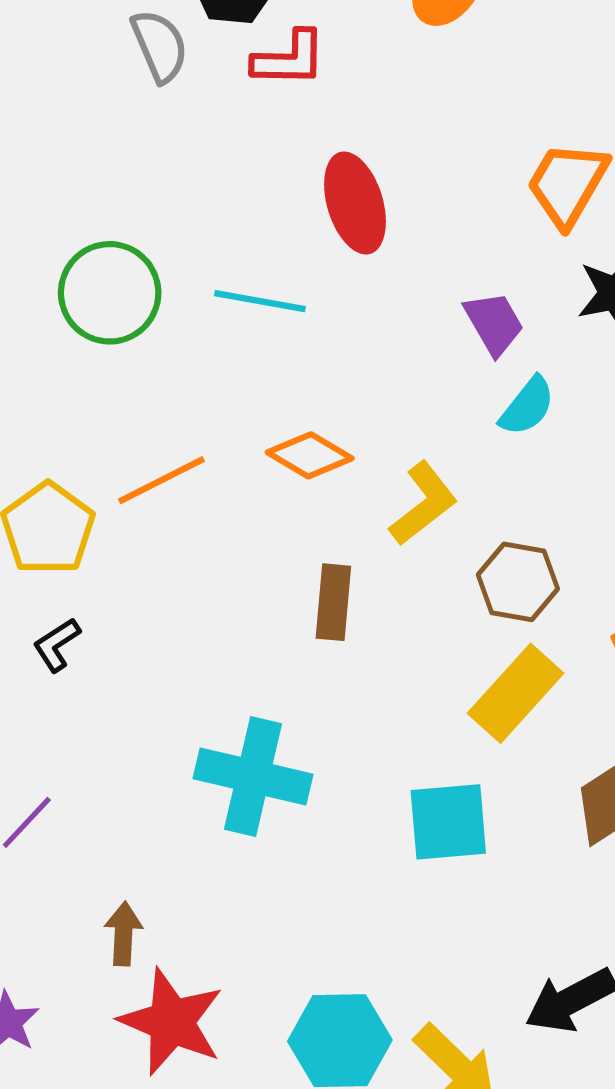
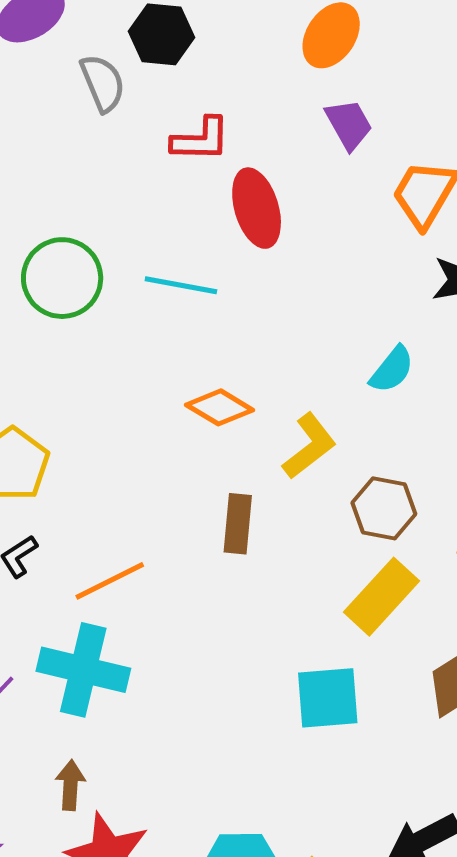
red L-shape: (289, 59) -> (201, 140), moved
purple trapezoid: (494, 323) -> (349, 124), moved
orange line: (161, 480) -> (110, 581), moved
cyan cross: (253, 776) -> (83, 670), moved

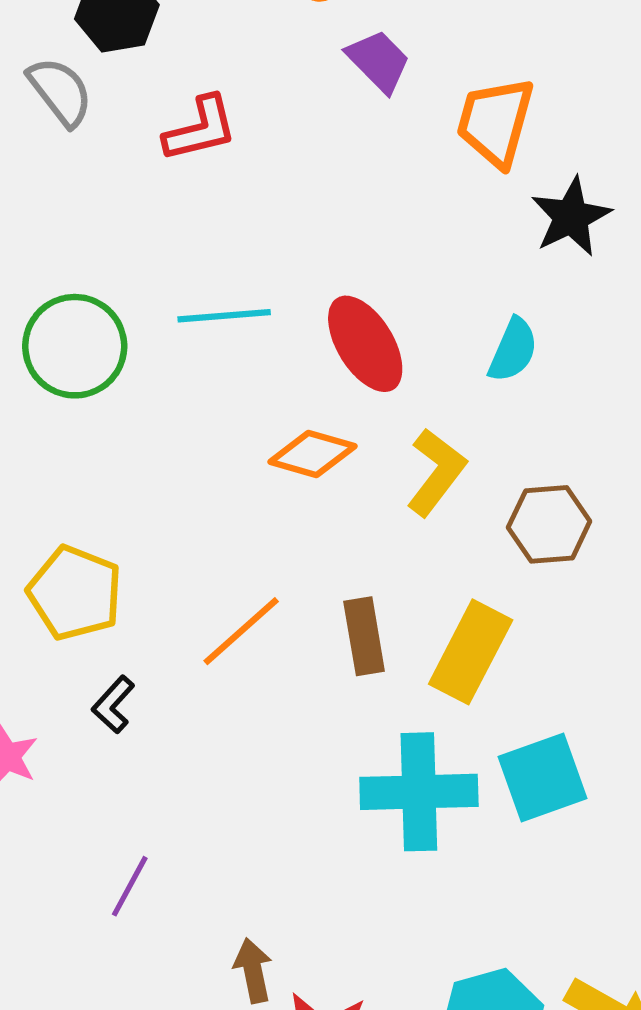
red ellipse: (257, 208) -> (365, 344), moved
brown rectangle: (238, 524) -> (364, 636), moved
orange line: (110, 581) -> (241, 631), moved
yellow rectangle: (382, 597) -> (471, 652), moved
cyan cross: (83, 670) -> (419, 792), moved

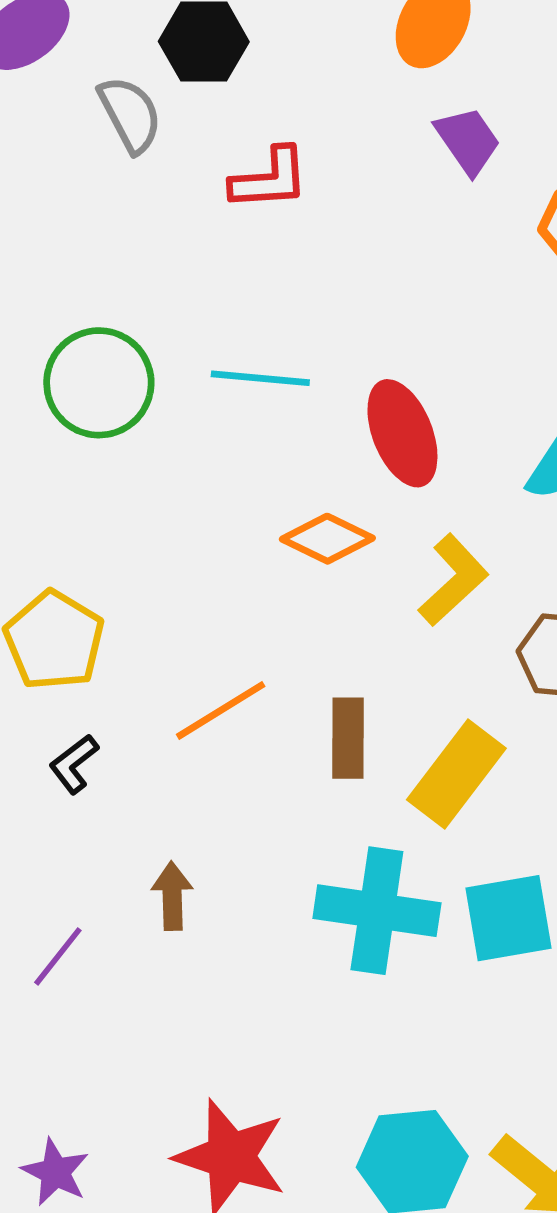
brown arrow: (253, 971) -> (172, 896), moved

